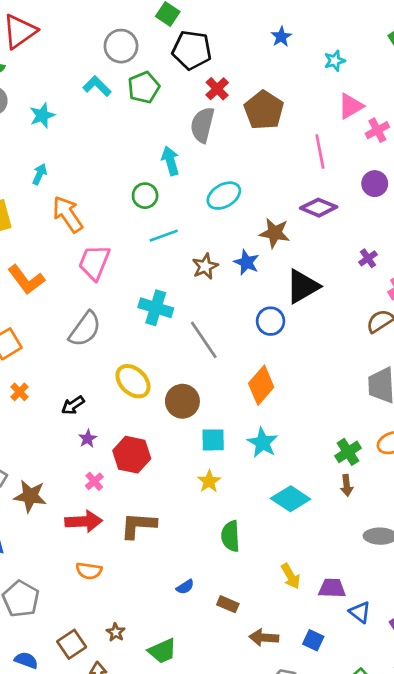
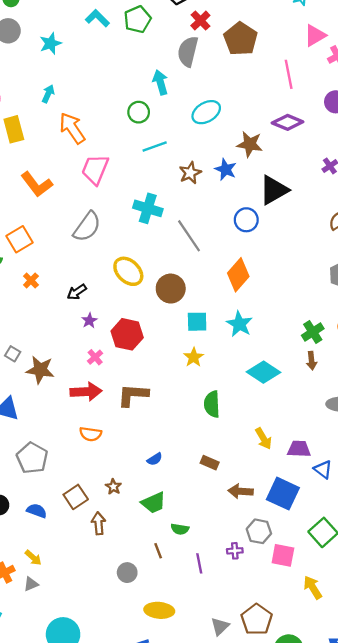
blue semicircle: (185, 587) -> (155, 459), moved
blue square: (313, 640) -> (283, 494), size x1.8

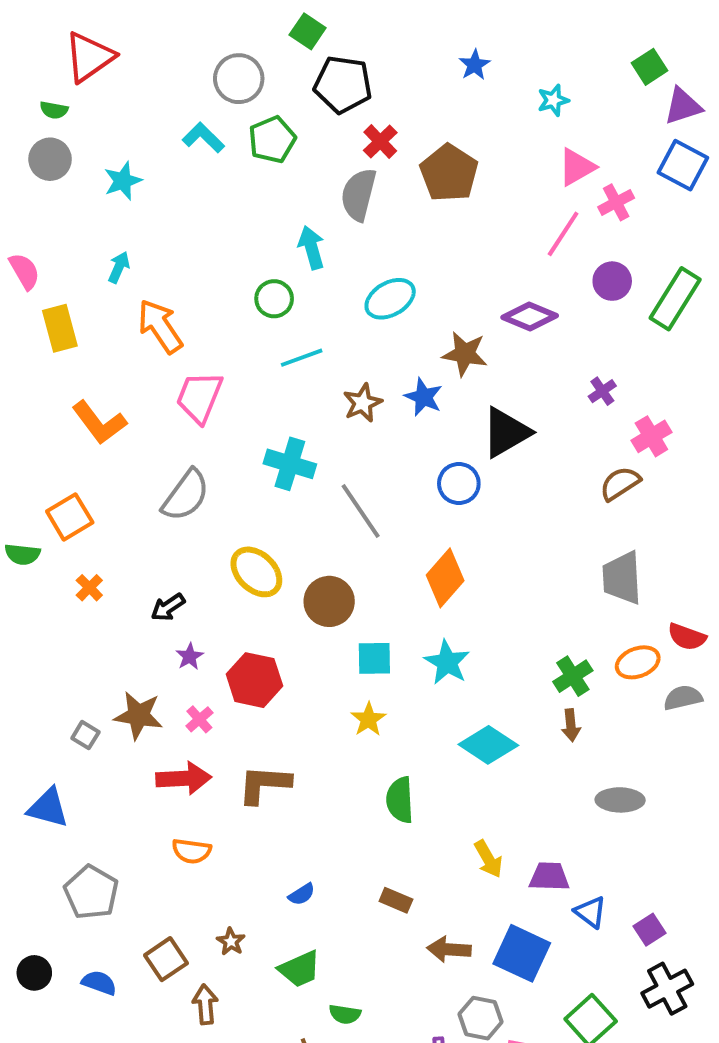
pink line: (289, 74) -> (563, 234), moved, turned 44
gray square: (13, 354) -> (85, 735), moved
brown star: (40, 370) -> (138, 715), moved

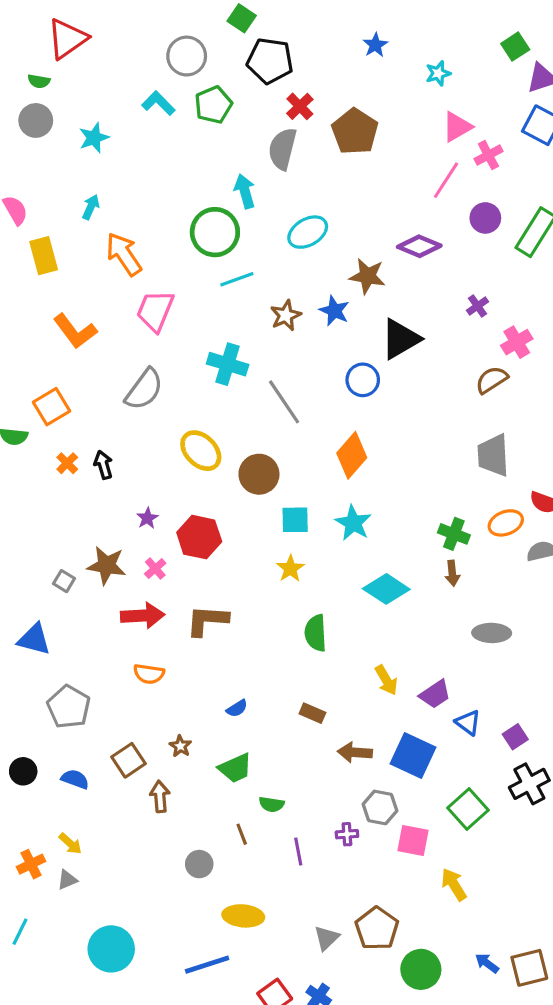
green circle: (274, 299) -> (215, 232), size x1.6
black arrow: (168, 607) -> (103, 465), moved, turned 108
green cross: (573, 676) -> (454, 534), turned -36
purple trapezoid: (549, 877) -> (435, 694), turned 144

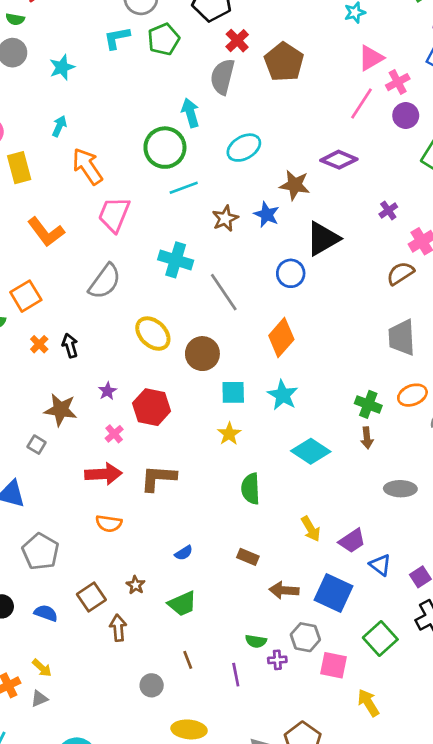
cyan L-shape: (158, 103) -> (117, 38), turned -56
purple circle: (485, 218) -> (406, 116), moved
brown star: (106, 565) -> (61, 410), moved
green semicircle: (272, 804) -> (256, 641), moved

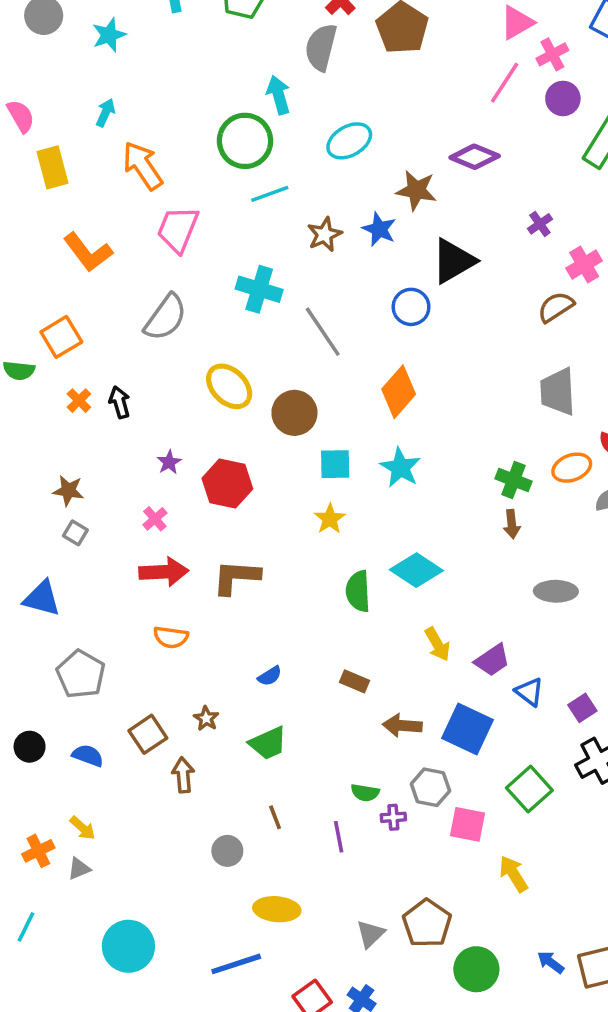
brown star: (61, 410) -> (68, 491), moved, size x0.7
pink cross: (114, 434) -> (155, 519), moved
cyan diamond: (311, 451) -> (416, 570), moved

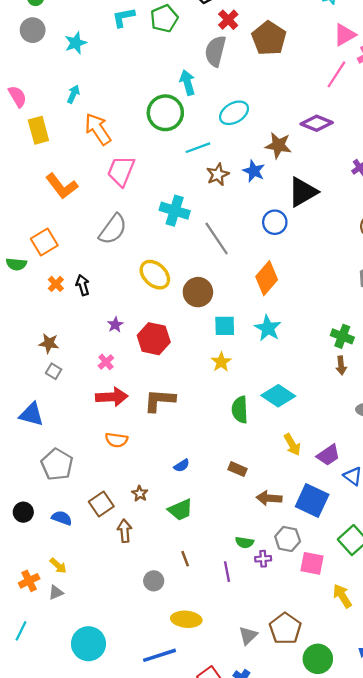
cyan line: (270, 194) -> (198, 148), moved

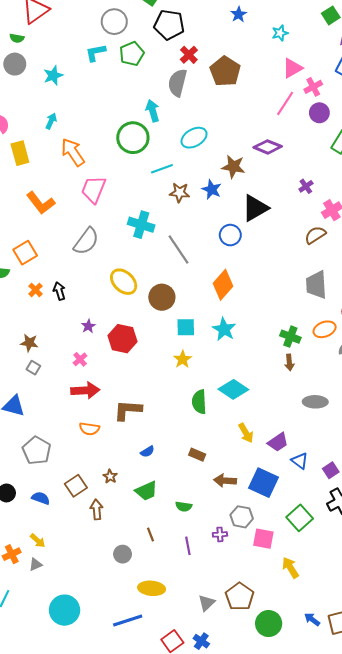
brown star: (218, 174) -> (180, 193), turned 30
brown L-shape: (160, 400) -> (128, 410), moved
green semicircle: (245, 542) -> (184, 506), moved

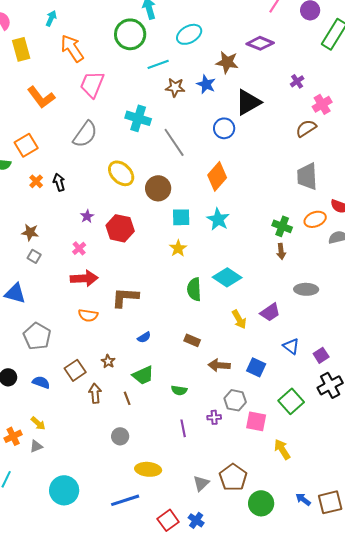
purple trapezoid: (278, 442) -> (270, 312), moved
blue square: (263, 483) -> (256, 367), size x0.7
brown line: (151, 534) -> (127, 398), moved

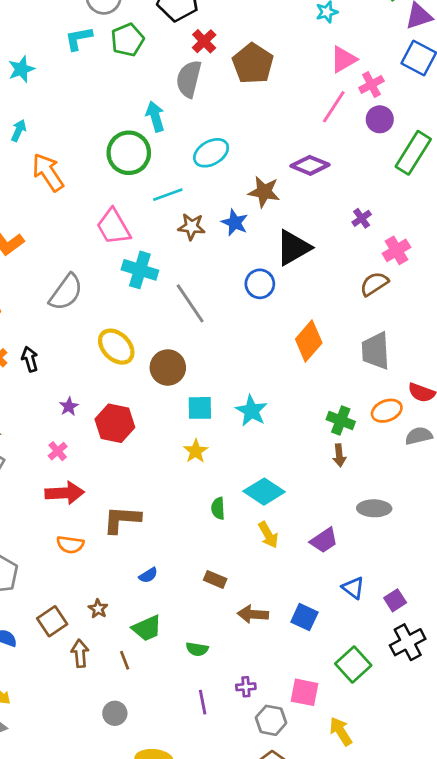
pink trapezoid: (92, 84) -> (113, 227), moved, turned -52
orange diamond: (217, 176) -> (309, 341), moved
green semicircle: (194, 289) -> (218, 508), size x0.7
yellow arrow: (239, 319) -> (268, 535), moved
gray hexagon: (235, 400) -> (271, 720), moved

